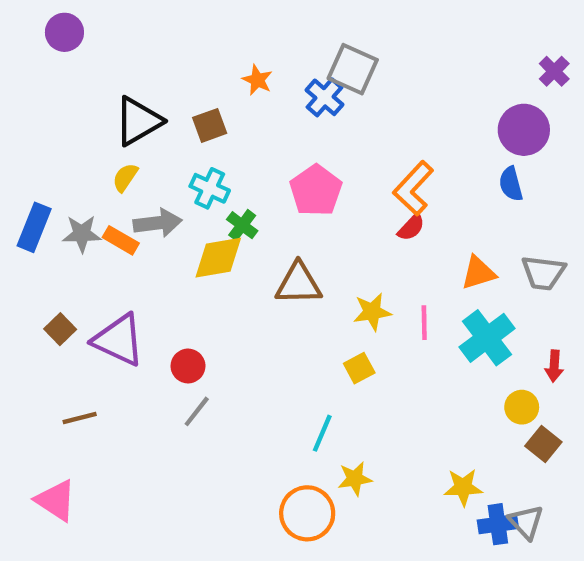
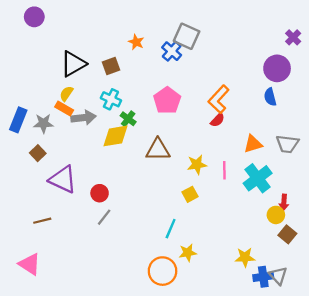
orange rectangle: (121, 240) -> (64, 108), moved
brown square: (60, 329) -> (38, 153), moved
red arrow: (554, 366) -> (284, 202), moved

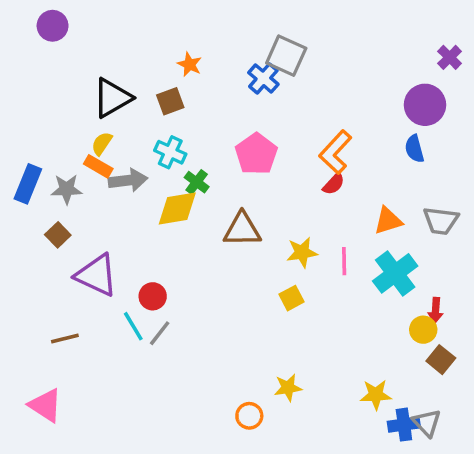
orange star: (136, 42) -> (190, 64), moved
cyan line: (171, 229) -> (133, 326), moved, turned -54
orange circle: (163, 271) -> (249, 416), size x0.6

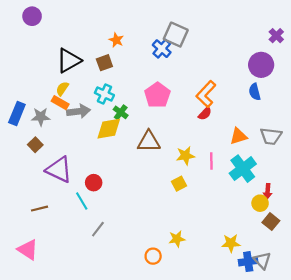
gray line: (160, 333) -> (98, 229), moved

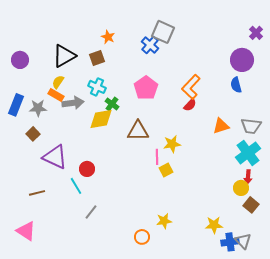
purple circle: (32, 16) -> (20, 60), moved
pink line: (211, 161) -> (157, 157), moved
cyan cross: (243, 169) -> (248, 153), moved

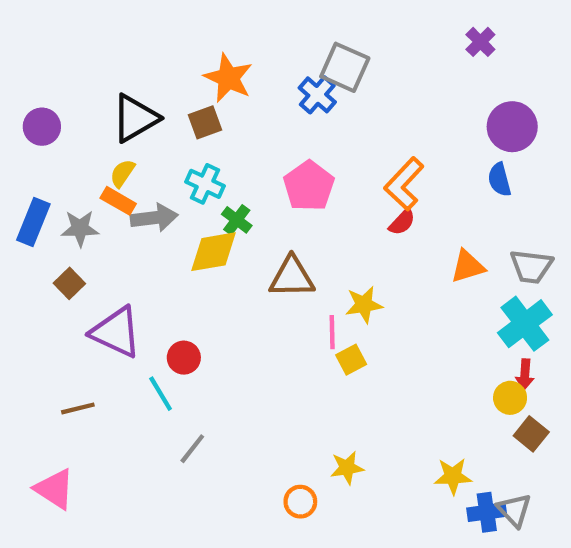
purple cross: (256, 33) -> (480, 42), moved
orange star: (108, 37) -> (228, 78), size x1.6

